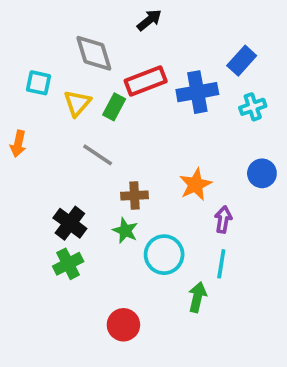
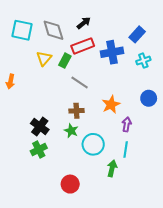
black arrow: (149, 20) -> (84, 23), moved
cyan square: (38, 83) -> (22, 30), moved, size x1.5
gray line: (98, 155) -> (80, 83), moved

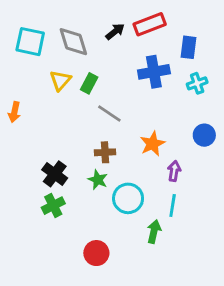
blue rectangle: (137, 34) -> (188, 47), turned -35
red rectangle: (83, 46) -> (150, 24), moved

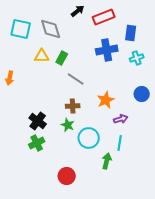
black arrow: (115, 32) -> (78, 11), moved
yellow triangle: (60, 80) -> (42, 56), turned 49
purple arrow: (174, 171) -> (121, 119), turned 64

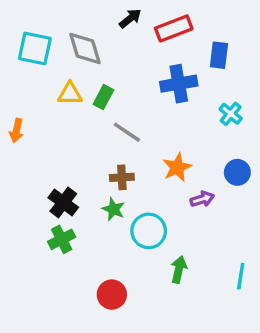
cyan cross: (137, 58) -> (231, 114), moved, turned -32
blue circle: (142, 94) -> (237, 172), moved
cyan line: (120, 143) -> (241, 276), moved

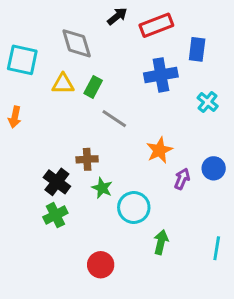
cyan square: (35, 49) -> (22, 60), moved
blue circle: (237, 172) -> (214, 168), moved
brown cross: (122, 177) -> (87, 159), moved
purple arrow: (202, 199) -> (182, 179), turned -50

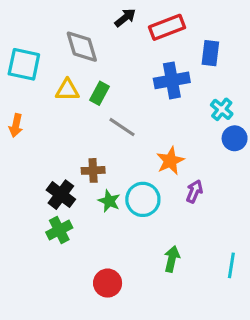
blue circle: (214, 168) -> (235, 138), moved
cyan circle: (134, 208) -> (143, 199), moved

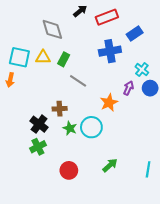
blue rectangle: (210, 53) -> (135, 34), turned 49
cyan square: (24, 64) -> (19, 57), moved
purple arrow: (194, 191) -> (128, 88), moved
green arrow: (172, 259) -> (110, 165), turned 35
red circle: (108, 283) -> (69, 170), moved

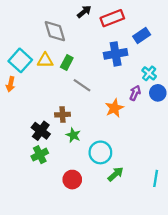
cyan square: (19, 57) -> (20, 60), turned 30
cyan circle: (91, 127) -> (100, 152), moved

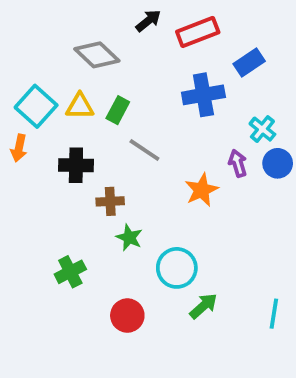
gray diamond: (55, 31) -> (97, 55), turned -30
purple arrow: (135, 93) -> (238, 163), turned -40
black cross: (41, 131) -> (76, 165), moved, turned -36

